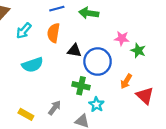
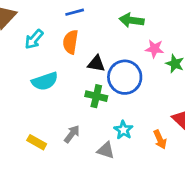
green arrow: (89, 13) -> (131, 20), moved
orange arrow: (126, 81) -> (160, 139), moved, turned -56
green cross: (81, 86) -> (96, 96), moved

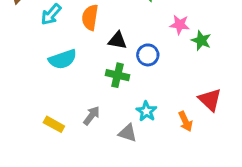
blue circle: (125, 77) -> (148, 55), size x0.6

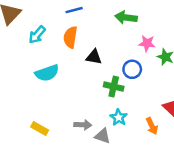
blue circle: (148, 55) -> (132, 69), moved
green cross: (117, 75) -> (114, 87), moved
gray arrow: (91, 116) -> (83, 125), moved, turned 56

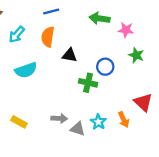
pink star: (147, 43) -> (126, 30), moved
cyan star: (119, 117) -> (98, 122), moved

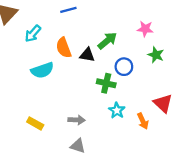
green arrow: (99, 18) -> (107, 41), moved, turned 132
orange semicircle: (48, 37) -> (64, 48), moved, turned -30
cyan star: (98, 122) -> (117, 110), moved
gray triangle: (78, 129) -> (78, 146), moved

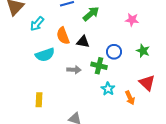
green arrow: (107, 41) -> (91, 14), moved
green star: (156, 55) -> (143, 51), moved
gray arrow: (77, 120) -> (74, 70), moved
yellow rectangle: (35, 123) -> (39, 100), turned 64

